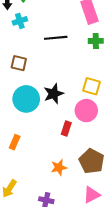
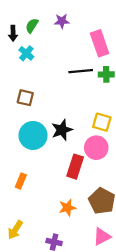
cyan cross: (20, 21) -> (26, 53), turned -32
black line: (56, 38) -> (81, 71), moved
red rectangle: (66, 128) -> (75, 167), size x1.5

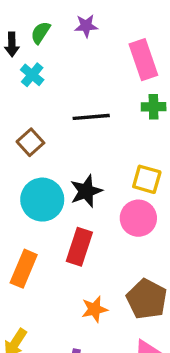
black line: (81, 71) -> (91, 117), moved
brown square: (25, 98) -> (30, 142), turned 35
red rectangle: (75, 167) -> (79, 247), moved
orange rectangle: (21, 181) -> (24, 269), size x1.5

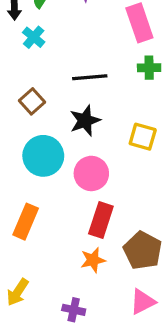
black star: (86, 191) -> (85, 121), moved
pink circle: (138, 218) -> (91, 173), moved
red rectangle: (79, 247) -> (101, 220), moved

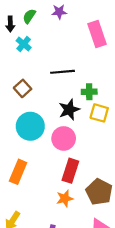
green cross: (149, 68) -> (89, 92), moved
black star: (85, 121) -> (69, 110), moved

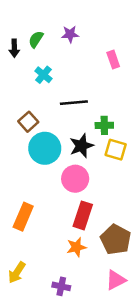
pink rectangle: (97, 34) -> (113, 60), size x0.6
cyan cross: (24, 44) -> (43, 75), moved
cyan circle: (30, 126) -> (45, 148), moved

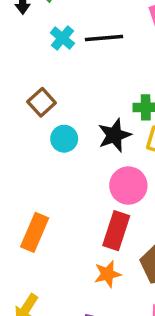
black line: (74, 103) -> (104, 38), moved
cyan circle: (45, 148) -> (64, 139), size x0.6
pink circle: (75, 179) -> (128, 186), moved

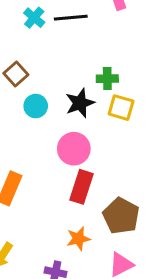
pink circle: (128, 186) -> (74, 149), moved
orange star: (108, 274) -> (78, 239), moved

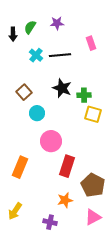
black star: (80, 103) -> (62, 88), moved, turned -30
pink circle: (74, 149) -> (51, 141), moved

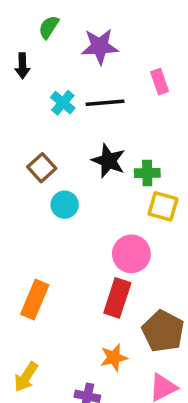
purple star: (57, 23) -> (100, 46), size x1.5
green semicircle: (30, 27) -> (49, 27), moved
pink circle: (51, 141) -> (131, 254), moved

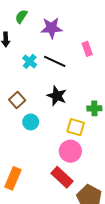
black line: (105, 103) -> (55, 61), turned 30
green cross: (147, 173) -> (94, 108), moved
yellow square: (163, 206) -> (76, 127), moved
red rectangle: (117, 298) -> (62, 177), turned -65

